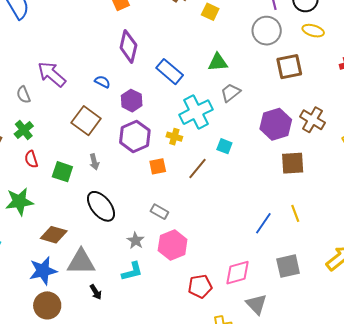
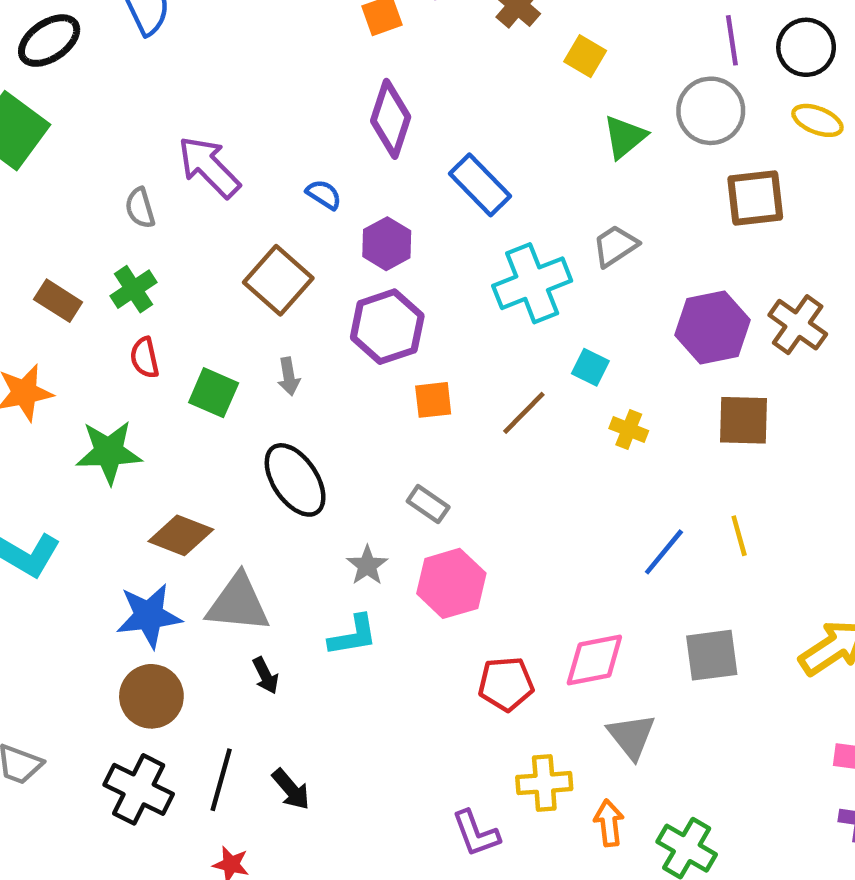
green triangle: (218, 62) -> (625, 137), moved, turned -40
yellow cross: (174, 137) -> (629, 430), moved

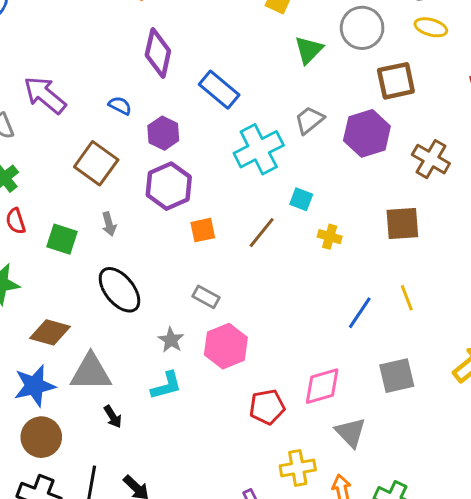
purple hexagon: (712, 328) -> (367, 133), moved

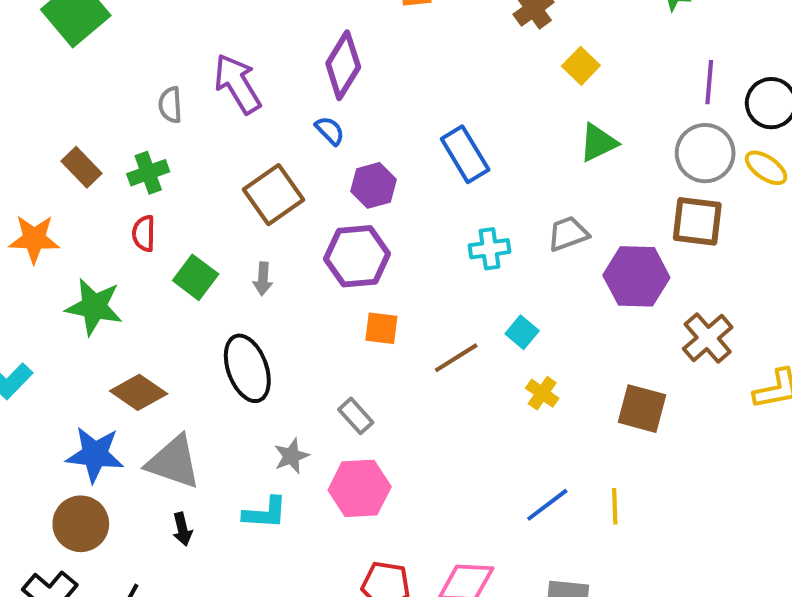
gray circle: (362, 28) -> (705, 153), moved
purple diamond: (158, 53) -> (343, 65), moved
cyan cross: (259, 149) -> (490, 249), size x0.6

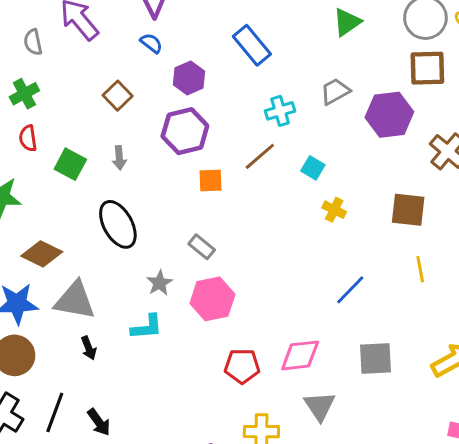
brown square: (274, 195) -> (118, 96), size x0.7
brown line: (456, 358) -> (260, 156), moved
yellow line: (615, 506) -> (420, 269), moved

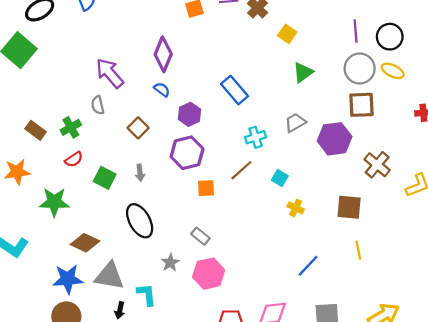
gray semicircle: (33, 42) -> (98, 105), moved
red semicircle: (28, 138) -> (74, 159), turned -114
cyan L-shape: (147, 327) -> (147, 295), moved, turned -90
black arrow: (89, 348) -> (120, 310), turned 35

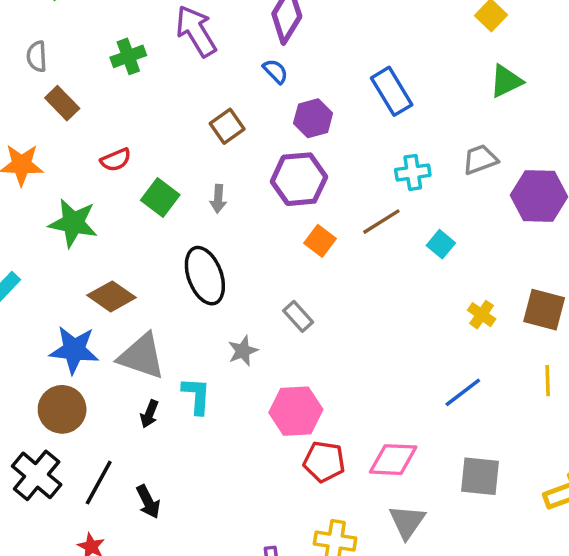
gray semicircle: (98, 105) -> (37, 56), moved
green cross: (71, 127) -> (128, 56), moved
orange square: (206, 188) -> (320, 241), turned 30
yellow cross: (296, 208) -> (482, 315), moved
pink hexagon: (209, 274) -> (296, 411), moved

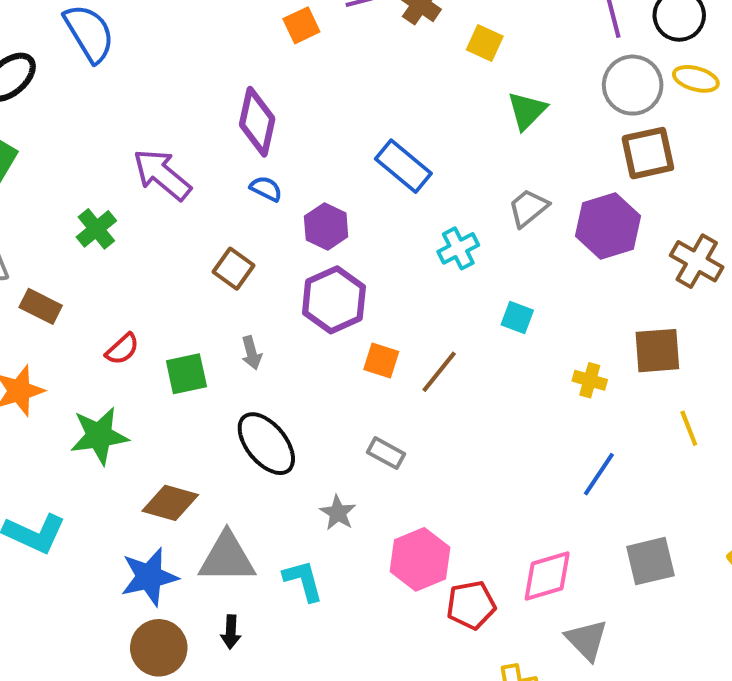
green square: (160, 197) -> (186, 374), turned -30
brown line: (381, 222) -> (439, 372), moved
black arrow: (149, 414) -> (231, 632), moved

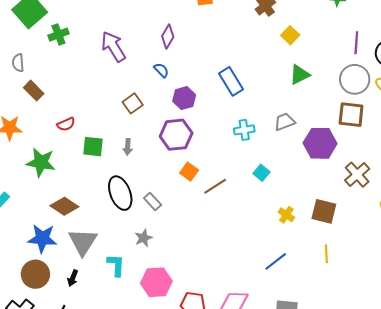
purple diamond: (257, 122) -> (168, 36), size x0.7
green cross: (96, 229) -> (58, 35), moved
gray rectangle: (386, 453) -> (153, 201), moved
gray triangle: (227, 558) -> (83, 242), turned 44
pink hexagon: (420, 559) -> (156, 282), moved

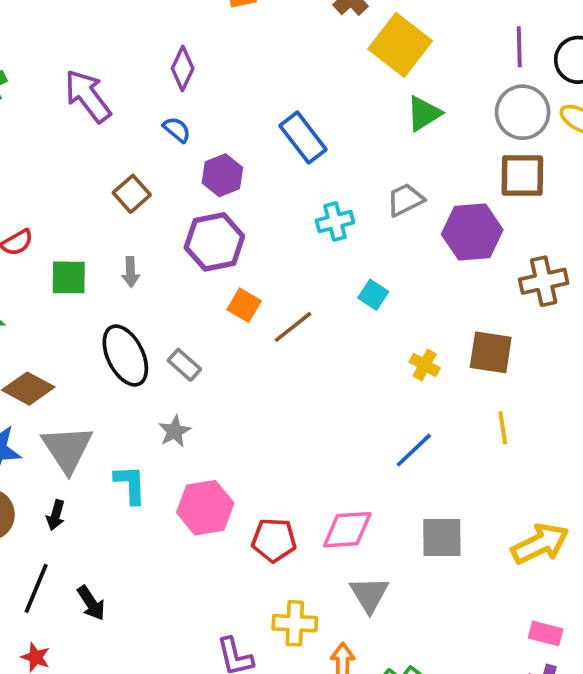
yellow square: (290, 35) -> (400, 45), size x1.8
brown cross: (357, 175) -> (544, 281), turned 35

